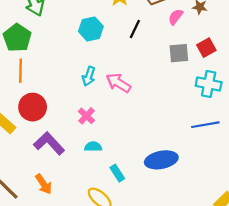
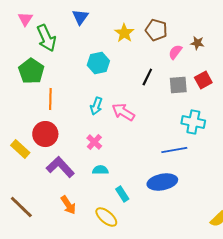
black line: (135, 29) -> (147, 77), moved
orange line: (20, 71) -> (50, 99), moved
cyan cross: (209, 84) -> (193, 122), moved
blue line: (205, 125) -> (174, 150), moved
orange arrow: (44, 184) -> (68, 205), moved

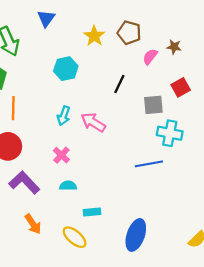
gray square: (178, 85) -> (153, 105), moved
blue ellipse: (162, 182) -> (136, 235), moved, turned -60
cyan rectangle: (122, 194) -> (92, 212), turned -63

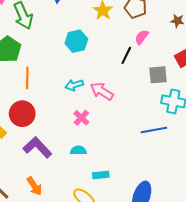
pink semicircle: (150, 57) -> (142, 37), moved
cyan arrow: (64, 116) -> (74, 85), turned 54
pink cross: (61, 155) -> (81, 118), moved
orange arrow: (33, 224) -> (34, 186), moved

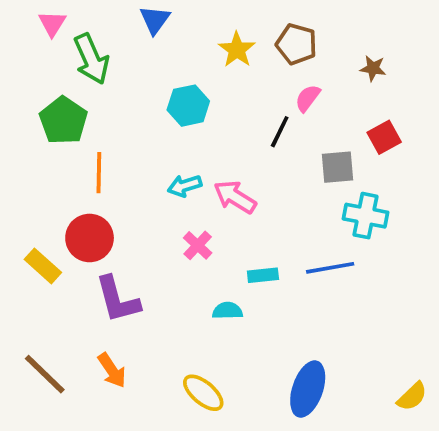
purple L-shape: (37, 147) -> (117, 300), turned -152
cyan semicircle: (78, 150) -> (227, 311), moved
cyan rectangle: (101, 175) -> (263, 275), moved

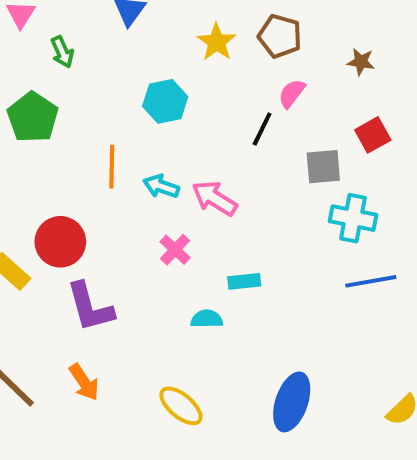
green arrow: (91, 59) -> (62, 52), size x0.6
orange line: (99, 173) -> (112, 167), moved
cyan arrow: (185, 186) -> (161, 186), turned 36
blue line: (330, 268) -> (371, 281), moved

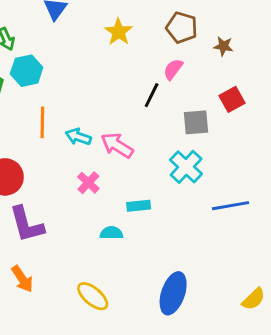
brown pentagon: (280, 36) -> (182, 28), moved
cyan hexagon: (165, 101) -> (27, 71), moved
cyan cross: (353, 218) -> (186, 167), moved, turned 32

